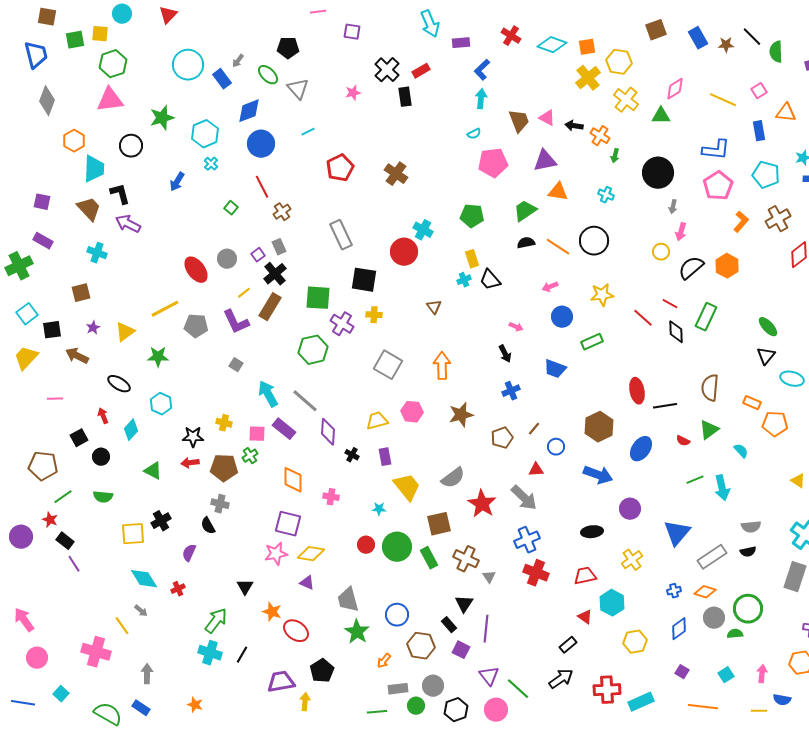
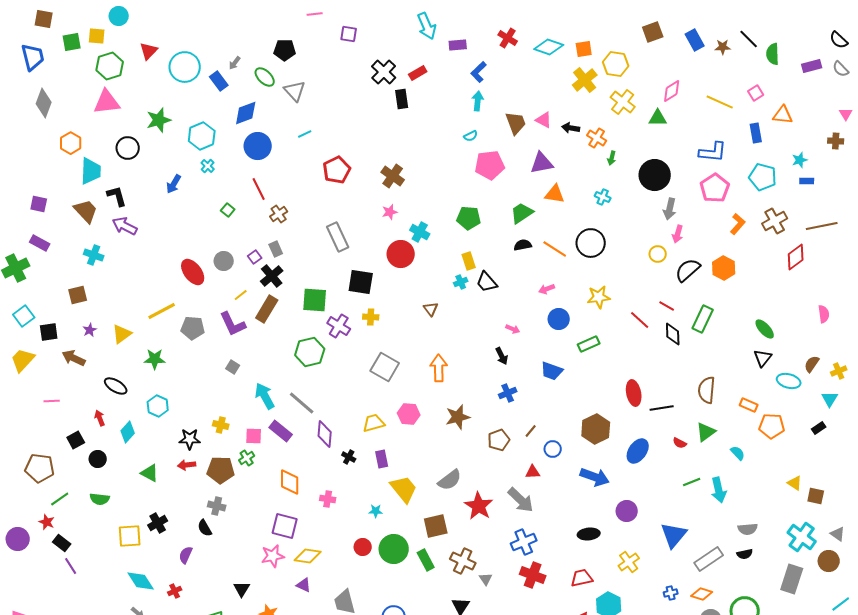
red triangle: (168, 15) -> (149, 51), moved
pink star: (353, 93) -> (390, 212), moved
gray arrow: (673, 207) -> (670, 209), size x1.5

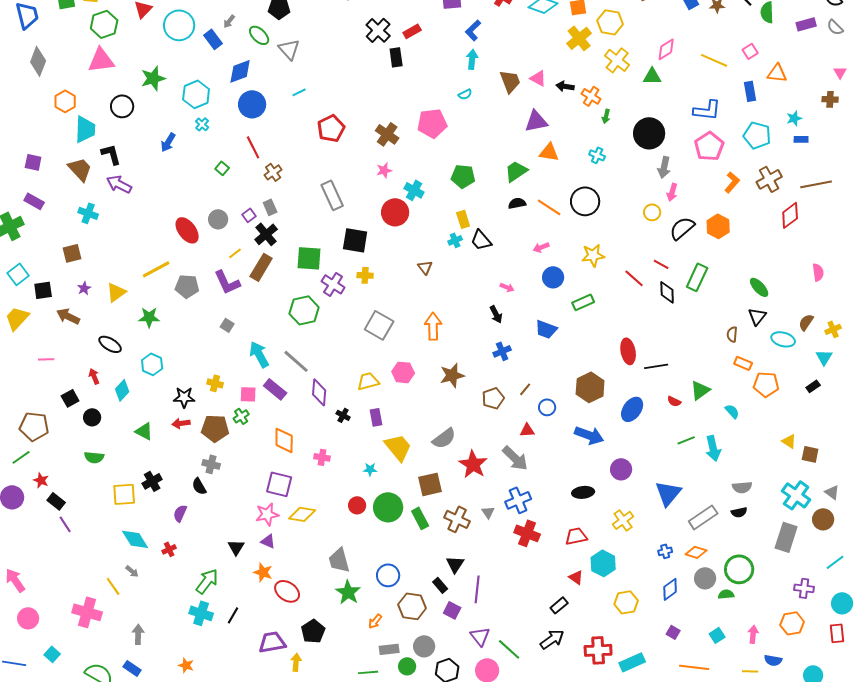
pink pentagon: (490, 165) -> (432, 123), moved
brown semicircle: (707, 390) -> (732, 334), moved, size x0.6
green line: (60, 499) -> (21, 457), moved
gray triangle: (486, 579) -> (488, 512), moved
purple triangle: (304, 585) -> (268, 541), moved

